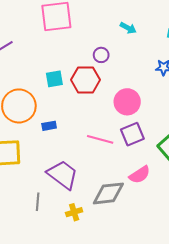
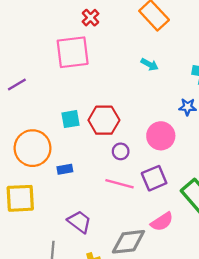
purple circle: (101, 55) -> (121, 151), moved
pink circle: (127, 102) -> (161, 136), moved
purple trapezoid: (63, 175) -> (79, 222), size x0.7

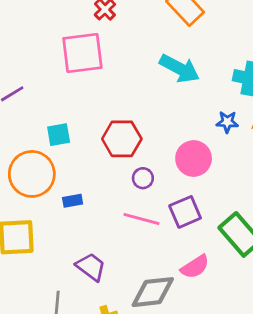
cyan arrow: (150, 64) -> (179, 69), size x1.8
cyan square: (70, 119) -> (59, 135), moved

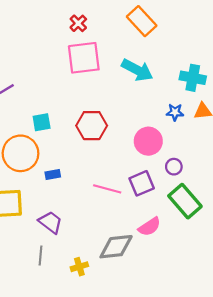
pink square: (82, 53) -> (84, 58), moved
purple circle: (143, 178) -> (174, 167), moved
purple trapezoid: (91, 267) -> (51, 222), moved

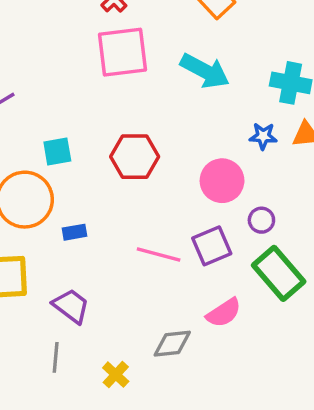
gray diamond: (116, 247) -> (172, 344), size x0.7
yellow cross: (79, 267) -> (116, 375), turned -30

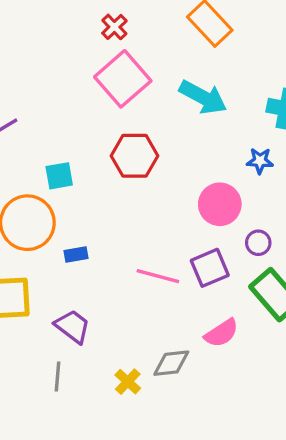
pink square: (123, 52) -> (123, 79), turned -34
red hexagon: (135, 157) -> (134, 156), moved
yellow cross: (116, 375) -> (128, 382), moved

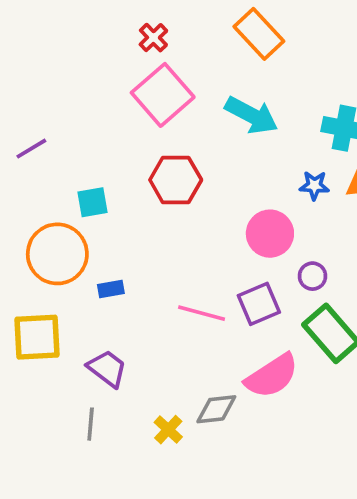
pink semicircle: (221, 333) -> (272, 376), size x1.4

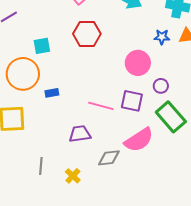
purple square: (259, 304) -> (132, 101), turned 35
purple trapezoid: (107, 369) -> (80, 134), moved, turned -45
yellow cross: (168, 430) -> (73, 176), moved

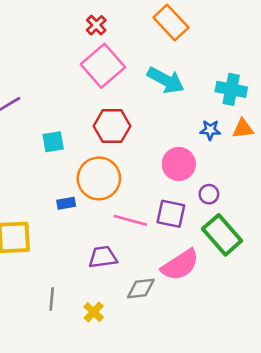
orange circle: (23, 74) -> (99, 178), moved

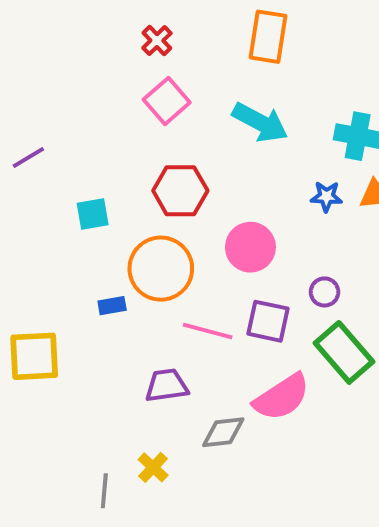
orange rectangle: (171, 23) -> (268, 37), turned 52
pink square: (103, 66) -> (167, 101), size x0.7
pink circle: (179, 164) -> (250, 247), moved
gray line: (52, 299) -> (104, 491), moved

